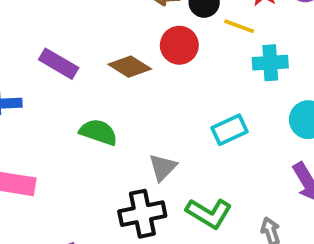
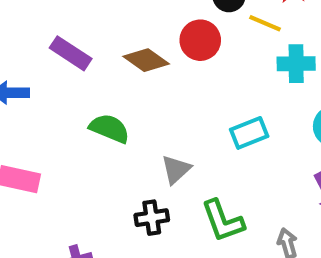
green L-shape: (209, 213) -> (223, 221), turned 36
black cross: (142, 214) -> (152, 218), size x0.7

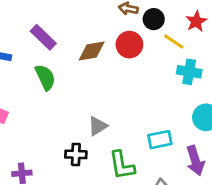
brown diamond: (146, 60) -> (92, 51), turned -56
green semicircle: (109, 128) -> (45, 77), moved, turned 32
cyan rectangle: (249, 133) -> (160, 140), moved

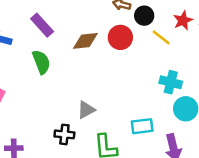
cyan cross: (189, 72) -> (171, 82), moved

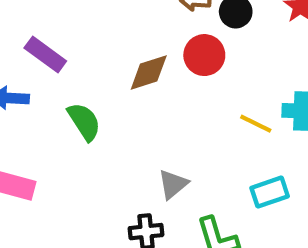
purple rectangle: (42, 25) -> (45, 54), moved
yellow line: (161, 37) -> (256, 124), moved

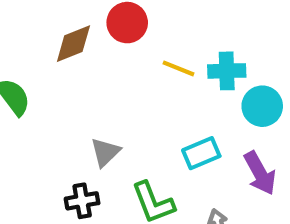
yellow line: (256, 124) -> (179, 68), moved

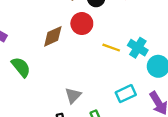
cyan cross: (227, 71) -> (138, 48), turned 36

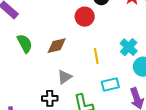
brown diamond: (53, 36) -> (57, 46), moved
yellow line: (111, 48) -> (96, 56), moved, turned 49

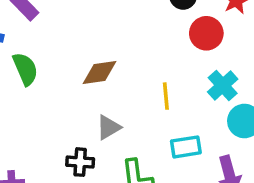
red circle: (85, 17) -> (206, 33), moved
green semicircle: (25, 43) -> (25, 69), moved

